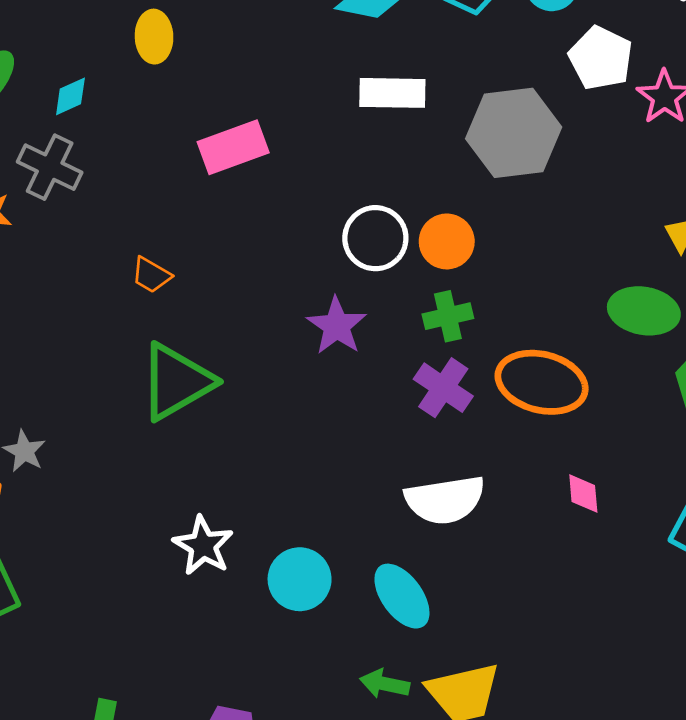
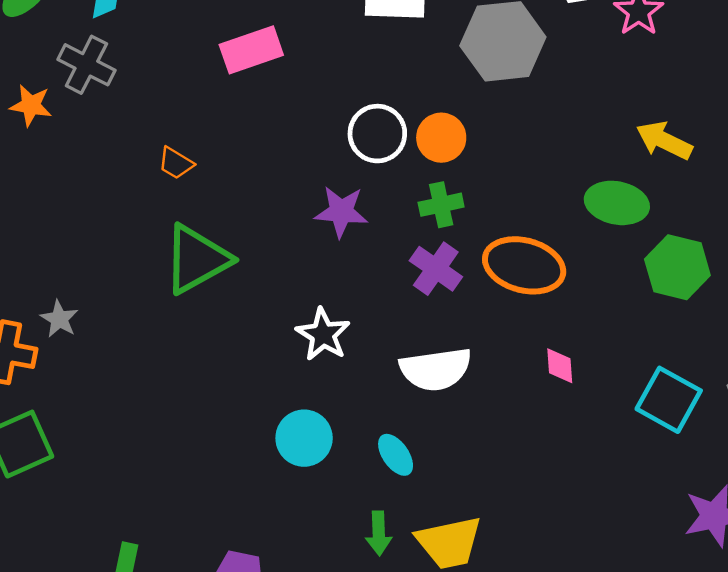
purple star: (337, 326) -> (341, 212), turned -30
white star: (203, 546) -> (323, 334), moved
cyan ellipse: (402, 596) -> (396, 455), size x0.7
green arrow: (385, 684) -> (379, 533), turned -105

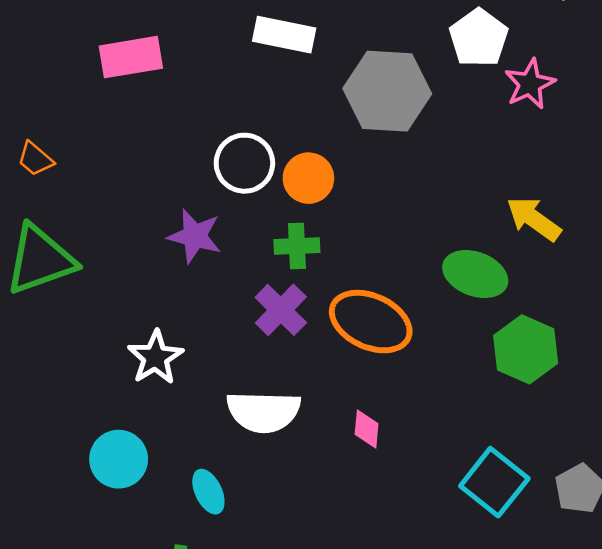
pink diamond: (560, 366) -> (367, 429), moved

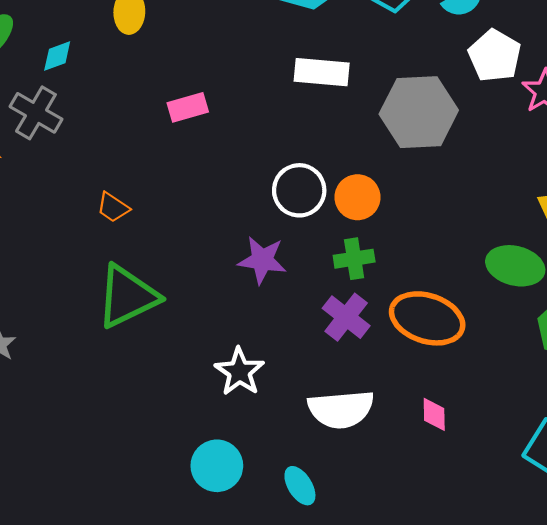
pink rectangle: (131, 57) -> (188, 107), size x0.7

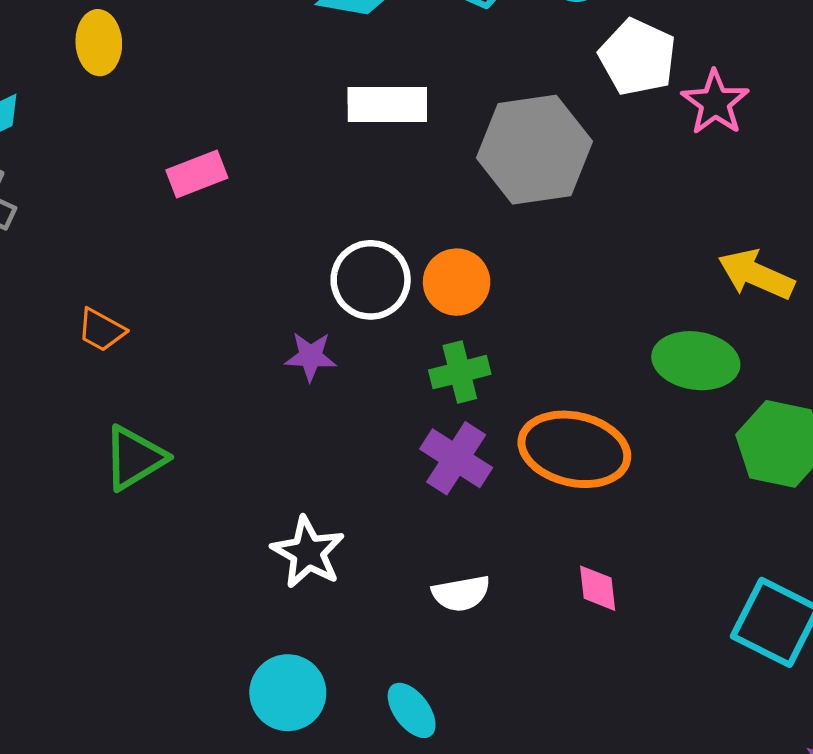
purple star: (262, 260) -> (310, 356), moved, size x0.7
green triangle: (127, 296) -> (134, 458), size x0.7
white semicircle: (341, 409) -> (461, 593), size x0.6

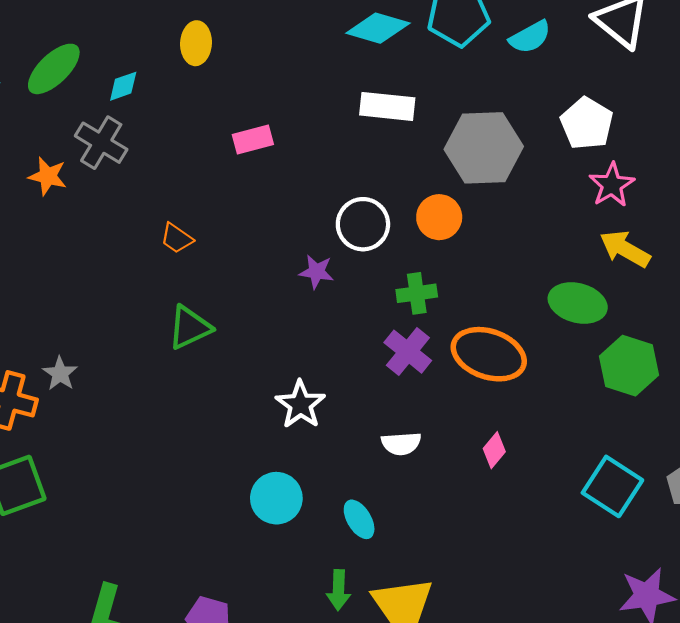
white pentagon: (638, 57) -> (587, 124), moved
pink star: (715, 103) -> (612, 185), moved
orange circle: (457, 282) -> (439, 217), moved
pink diamond: (598, 588) -> (494, 450), turned 40

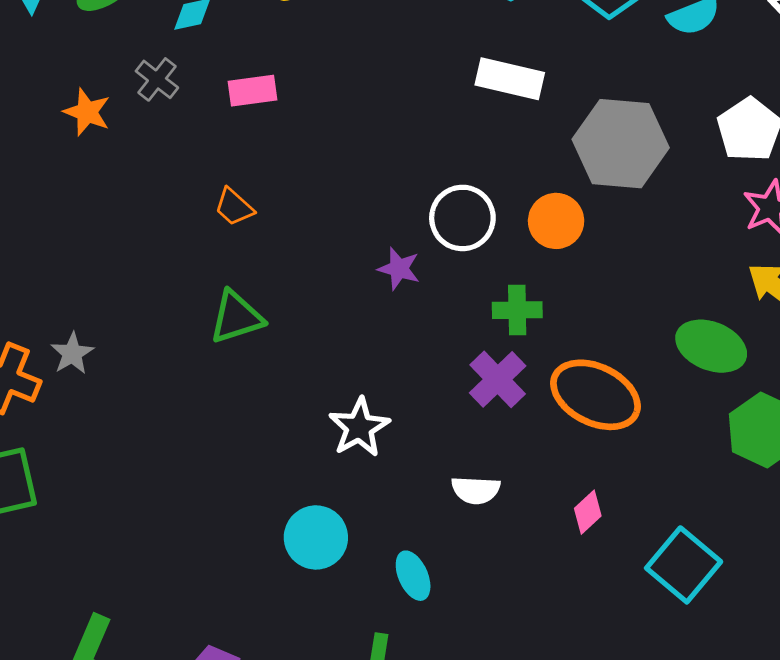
pink rectangle: (253, 140) -> (253, 91), moved
gray cross: (101, 143) -> (157, 79), size x0.7
cyan square: (612, 486) -> (684, 565), moved

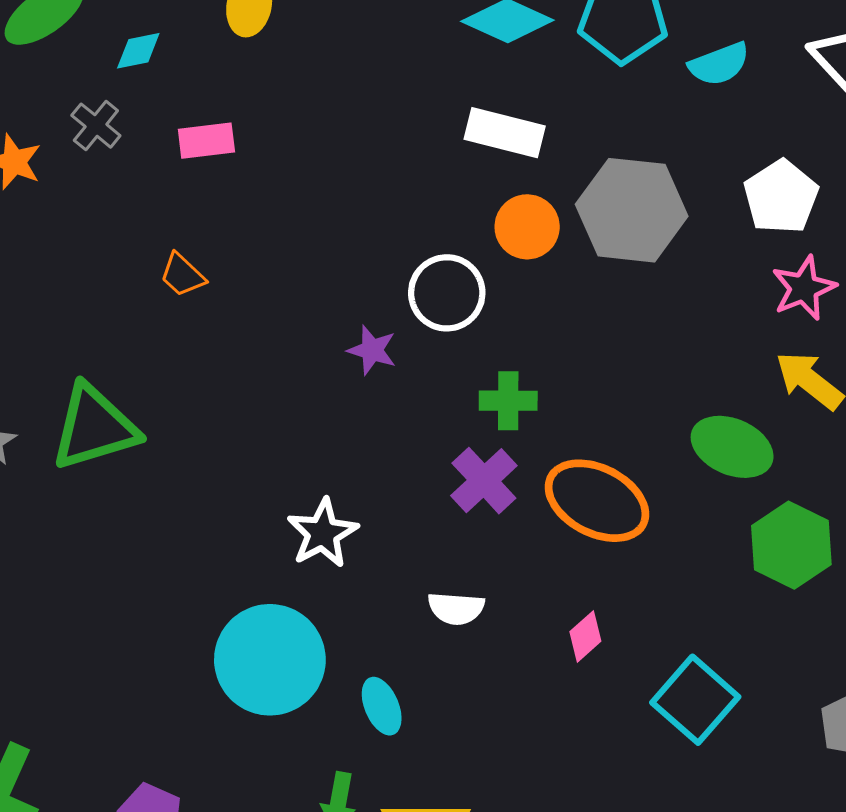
orange circle: (556, 221) -> (527, 227), moved
green triangle: (236, 317) -> (94, 427), moved, size x1.4
cyan circle: (316, 537) -> (270, 660), size x1.5

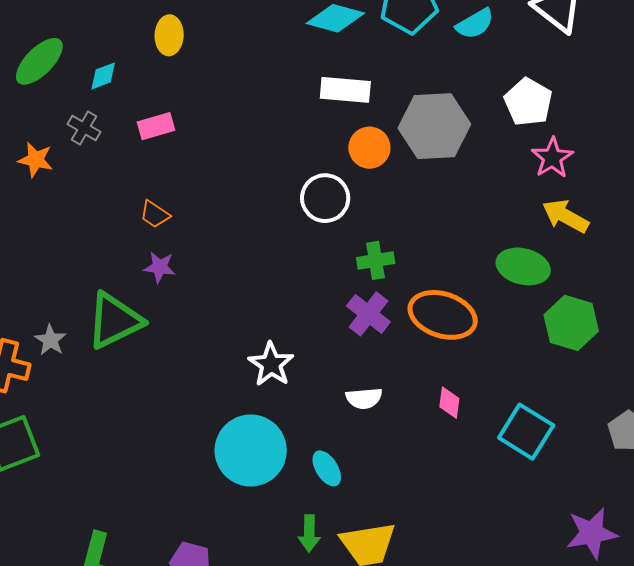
purple star: (372, 350) -> (160, 267), moved
pink diamond: (585, 636) -> (449, 403), turned -32

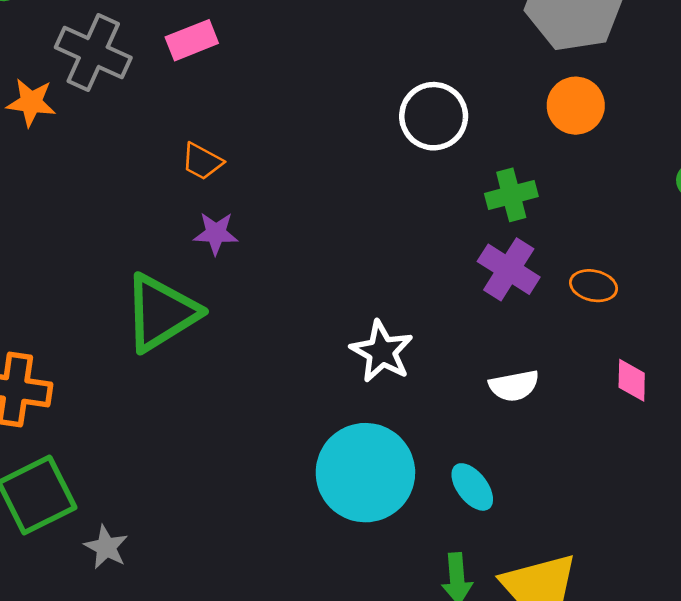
gray cross: (84, 128) -> (93, 52), size x1.6
orange circle: (369, 148) -> (576, 106), moved
orange ellipse: (443, 315) -> (594, 286), moved, size x0.5
gray star: (50, 340) -> (106, 547), moved

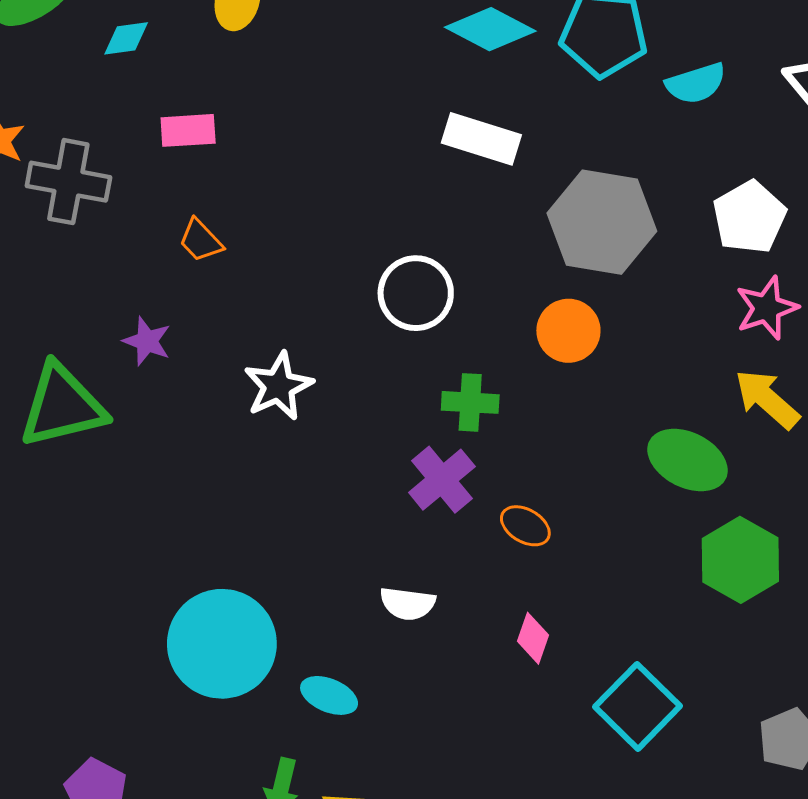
gray cross: (93, 52) -> (68, 182), moved, turned -32
orange trapezoid: (202, 161) -> (201, 241), moved
white star: (382, 352) -> (278, 386), moved
cyan ellipse: (472, 487) -> (329, 695), turned -48

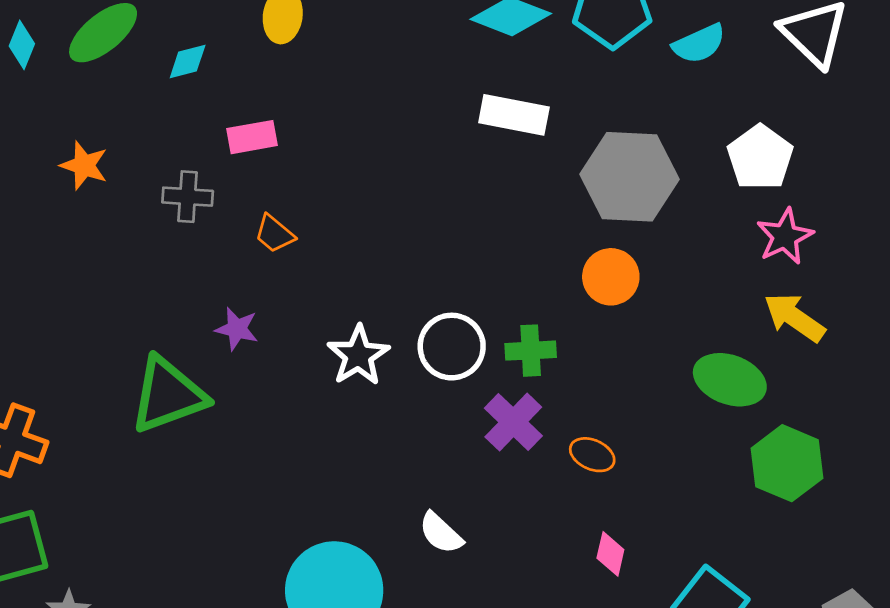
gray cross: (68, 182) -> (188, 197), moved, size x0.7
white circle: (416, 293) -> (452, 347), moved
white semicircle: (408, 604) -> (441, 533), moved, turned 42

